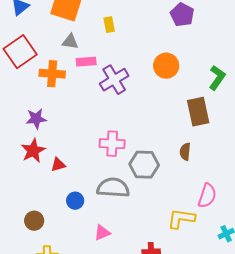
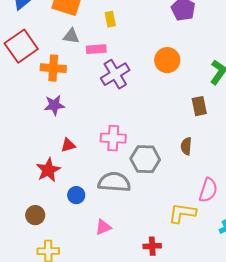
pink rectangle: (86, 62) -> (96, 49), moved
brown rectangle: (198, 112) -> (199, 106), size x0.7
purple star: (36, 119) -> (54, 105), moved
red star: (33, 151) -> (48, 170), moved
red triangle: (58, 165) -> (68, 145), moved

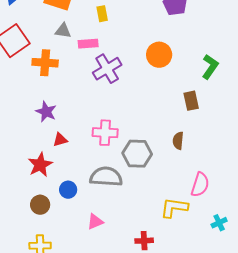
purple star: (54, 105) -> (46, 112), moved, turned 30
brown circle: (35, 215) -> (40, 205), moved

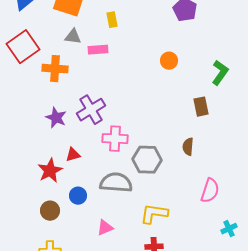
orange circle: (159, 55) -> (169, 61), size x0.7
purple cross: (107, 69) -> (91, 110), moved
red triangle: (60, 140) -> (73, 155), moved
yellow L-shape: (174, 208) -> (154, 214), moved

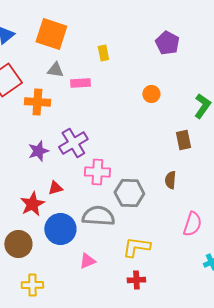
yellow rectangle: (112, 20) -> (103, 53), moved
purple star: (56, 118) -> (38, 151), turned 30
blue circle: (78, 196) -> (60, 229), size x1.8
brown circle: (50, 211) -> (18, 244), moved, size x1.4

